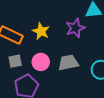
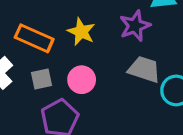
gray trapezoid: (68, 63) -> (144, 69), moved, turned 30

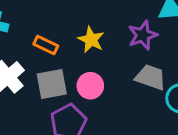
orange rectangle: (34, 38) -> (46, 45), size x0.7
gray square: (41, 79) -> (52, 84), size x1.5

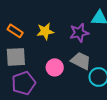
yellow star: (91, 40) -> (45, 31), turned 30
pink circle: (90, 86) -> (55, 67), moved

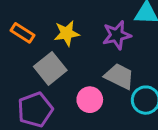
gray square: (16, 57) -> (50, 68), moved, turned -35
pink circle: (55, 67) -> (90, 100), moved

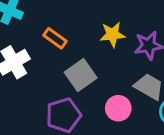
yellow star: (67, 33) -> (113, 34), moved

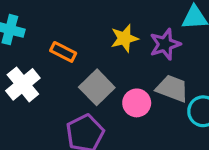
pink circle: (118, 108) -> (137, 103), moved

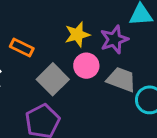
pink circle: (137, 103) -> (86, 66), moved

